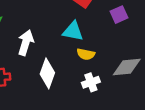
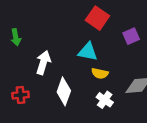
white cross: (91, 82) -> (105, 100), turned -35

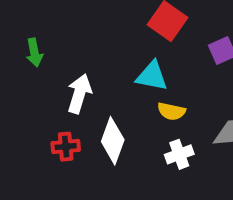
red cross: (21, 95) -> (66, 147), moved
white cross: (105, 100) -> (179, 154), turned 35

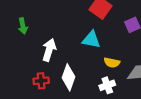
yellow semicircle: (171, 111) -> (112, 63), moved

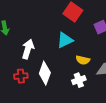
cyan triangle: (91, 40) -> (65, 40), turned -36

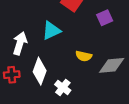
cyan triangle: (65, 40) -> (51, 31), moved
white cross: (79, 80) -> (63, 87), moved, turned -32

